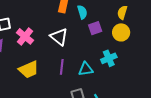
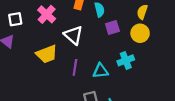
pink cross: (25, 36) -> (47, 14), moved
yellow trapezoid: (29, 70) -> (47, 54), moved

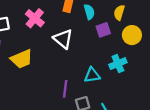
yellow semicircle: (142, 12) -> (119, 13), moved
yellow trapezoid: (47, 54) -> (22, 59), moved
purple line: (75, 67) -> (65, 89), moved

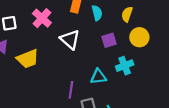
purple square: (103, 30) -> (109, 40), moved

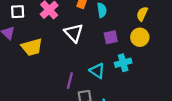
yellow semicircle: (127, 14) -> (142, 14), moved
cyan triangle: (98, 77) -> (97, 71), turned 35

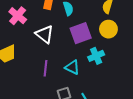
purple square: (111, 37) -> (81, 33), size x1.5
purple line: (70, 81) -> (46, 68), moved

